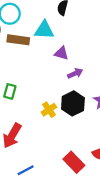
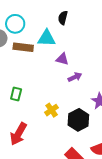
black hexagon: (73, 103) -> (78, 120), moved

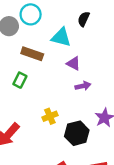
brown rectangle: (23, 47) -> (32, 54), moved
green rectangle: (16, 94) -> (20, 80), moved

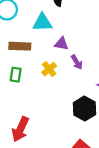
purple arrow: (83, 86) -> (77, 62), turned 88
yellow cross: (50, 116) -> (49, 69), moved

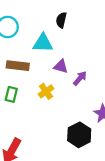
purple arrow: (77, 62) -> (80, 78), moved, turned -112

